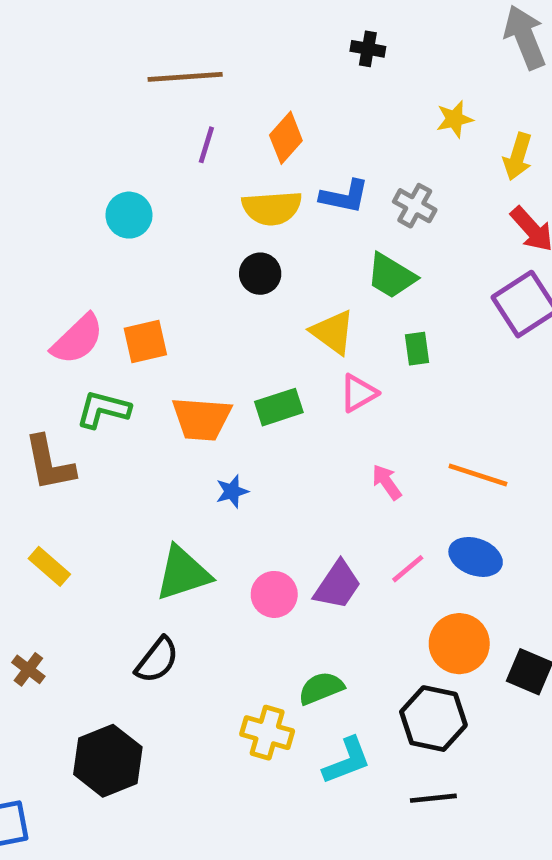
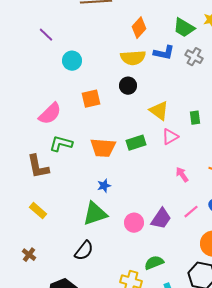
purple line: (206, 145) -> (46, 35), moved, turned -63
green trapezoid: (391, 276) -> (184, 28), moved
orange square: (145, 342) -> (91, 99), moved
blue star: (232, 491) -> (104, 186), moved

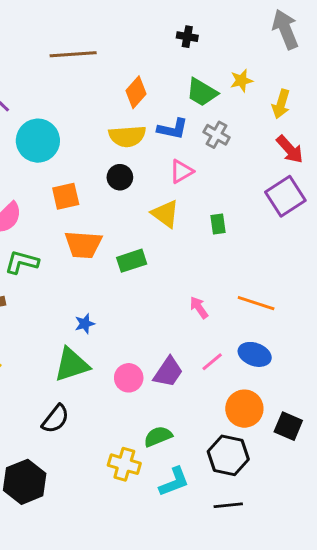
cyan circle: (72, 61) -> (38, 141), size x1.5
pink triangle: (170, 137) -> (181, 171), moved
orange trapezoid: (103, 148) -> (83, 245), moved

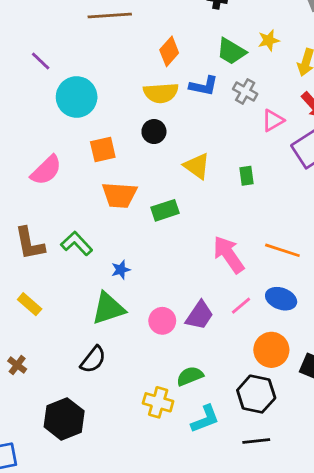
pink triangle: (181, 171) -> (273, 120), moved
green L-shape: (22, 262) -> (77, 243), moved, turned 32
pink arrow: (199, 308) -> (229, 254), size x1.8

